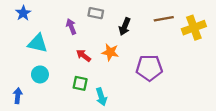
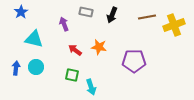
black arrow: (125, 26) -> (112, 15), moved
blue arrow: (18, 96) -> (16, 68), moved

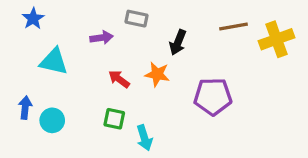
black arrow: (112, 15) -> (178, 42), moved
purple arrow: (64, 24) -> (102, 38), turned 104
cyan circle: (36, 67) -> (52, 120), moved

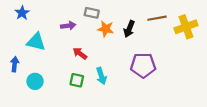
black arrow: (178, 42) -> (129, 29), moved
orange star: (157, 74) -> (106, 29), moved
blue arrow: (25, 108) -> (15, 64), moved
cyan arrow: (144, 138) -> (101, 76), moved

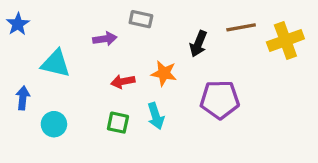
blue star: (22, 13) -> (18, 24), moved
orange star: (106, 29) -> (164, 73), moved
red arrow: (80, 54) -> (123, 82), turned -48

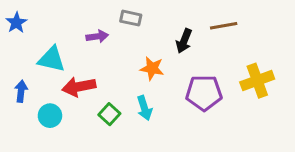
yellow cross: (285, 40) -> (257, 81), moved
red arrow: (123, 82) -> (79, 87), moved, size x1.5
green square: (118, 123) -> (109, 114), turned 30

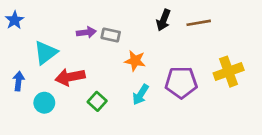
gray rectangle: (131, 18) -> (111, 35), moved
black arrow: (184, 41) -> (164, 20), moved
cyan triangle: (51, 59) -> (46, 53), turned -50
cyan arrow: (144, 108) -> (140, 95), moved, turned 50

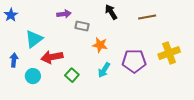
black arrow: (164, 20) -> (111, 12), moved, turned 126
purple arrow: (86, 32) -> (64, 14), moved

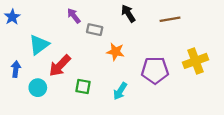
purple arrow: (64, 14) -> (74, 16), turned -120
red arrow: (52, 57) -> (60, 66), turned -35
cyan arrow: (104, 70) -> (120, 91), moved
green square: (72, 75) -> (83, 86), turned -32

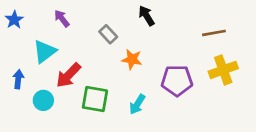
purple arrow: (74, 16) -> (62, 18), moved
brown line: (170, 19) -> (214, 33), moved
gray rectangle: (95, 30) -> (108, 34), turned 35
green square: (83, 86) -> (95, 99), size x1.5

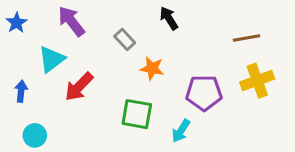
purple arrow: (62, 18) -> (71, 21), size x1.5
green square: (95, 99) -> (137, 114), moved
cyan circle: (43, 100) -> (35, 135), moved
cyan arrow: (137, 104) -> (181, 131), moved

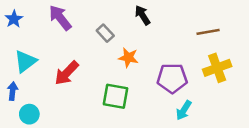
cyan triangle: (52, 59) -> (25, 61), moved
blue arrow: (21, 91) -> (13, 91), moved
cyan arrow: (181, 131) -> (184, 110), moved

